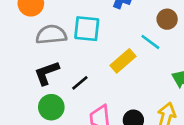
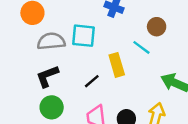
yellow rectangle: (123, 61) -> (117, 65), turned -65
black line: (80, 83) -> (92, 81), moved

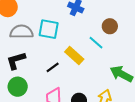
yellow rectangle: (117, 65) -> (74, 55), turned -36

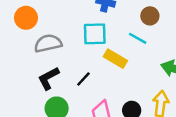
cyan square: (49, 29) -> (95, 34), moved
black line: (53, 67) -> (83, 79), moved

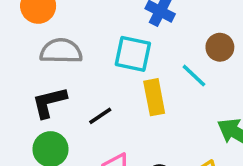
yellow rectangle: (115, 59) -> (154, 97), turned 35

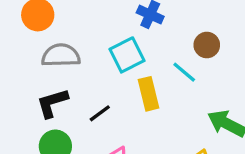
cyan square: (133, 54) -> (127, 55), turned -36

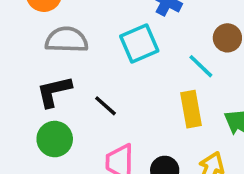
yellow rectangle: (149, 94) -> (191, 109), moved
black line: (100, 113) -> (106, 106), turned 75

